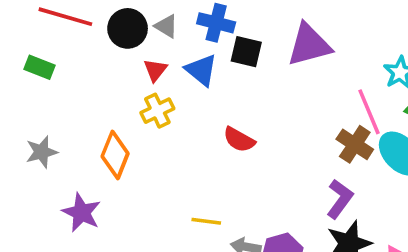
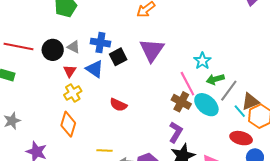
purple triangle: (309, 45) -> (152, 50), turned -36
black square: (246, 52) -> (118, 57), turned -36
orange diamond: (115, 155) -> (68, 124), moved

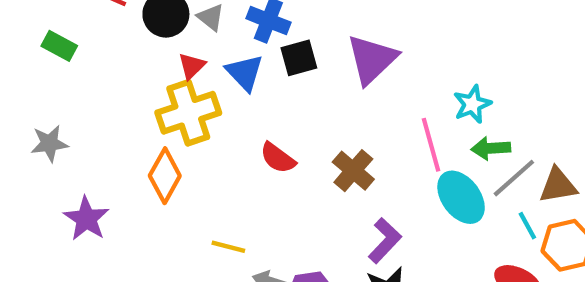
yellow cross: (73, 93) -> (188, 113), size x1.6
brown cross: (181, 102) -> (353, 171), moved
brown triangle: (250, 102) -> (558, 185), moved

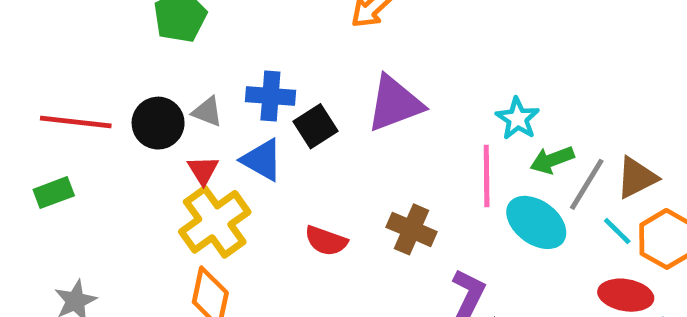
green rectangle: (59, 46) -> (54, 193), turned -32
purple triangle: (372, 59) -> (395, 104), turned 40
pink line: (431, 145) -> (487, 176), turned 32

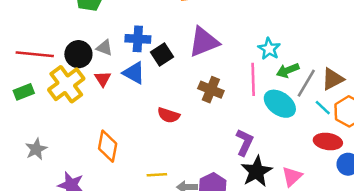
yellow cross: (215, 222) -> (66, 84), moved
brown cross: (412, 229) -> (211, 90), moved

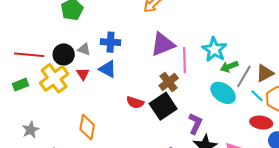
cyan star: (269, 49) -> (214, 49), size x1.4
black square: (162, 55) -> (163, 106), moved, size x1.5
pink line: (253, 79) -> (184, 60), moved
brown cross: (211, 90) -> (169, 82), turned 30

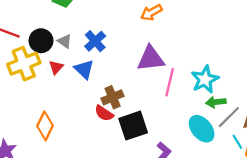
blue cross: (111, 42) -> (95, 41), turned 30
brown cross: (169, 82) -> (113, 97), moved

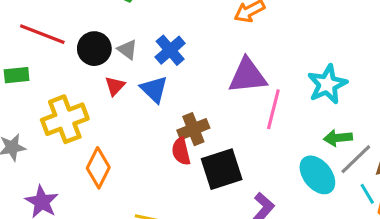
yellow cross: (24, 64) -> (65, 119), moved
cyan star: (205, 79) -> (327, 84), moved
red semicircle: (104, 113) -> (181, 151), turned 42

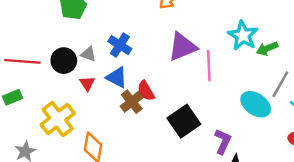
brown cross: (193, 129) -> (132, 102), moved
green arrow: (338, 138) -> (267, 49), moved
red semicircle: (181, 151) -> (146, 91), moved

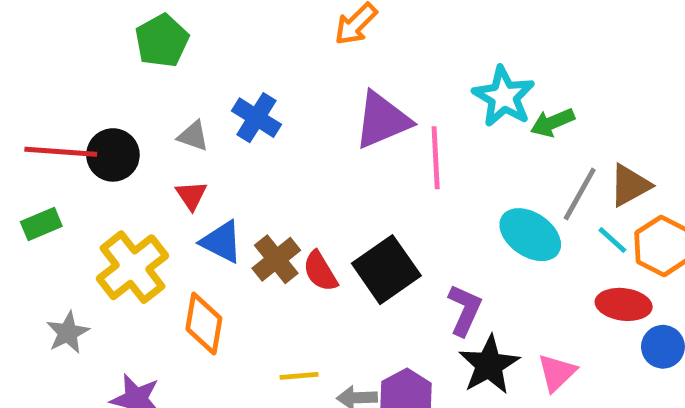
black circle: (64, 61) -> (113, 155), moved
blue triangle: (117, 77) -> (222, 242), moved
red semicircle: (146, 91) -> (320, 271), moved
brown cross: (132, 102) -> (276, 259), moved

